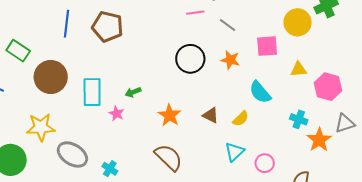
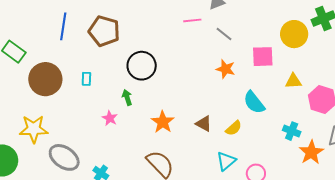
black circle: (190, 59) -> (142, 66), moved
cyan rectangle: (92, 92) -> (86, 79), moved, size x0.5
green arrow: (133, 92) -> (127, 97), turned 91

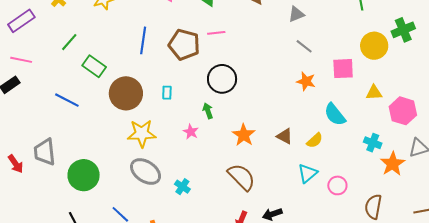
pink line: (192, 20) -> (216, 33), moved
yellow star: (34, 129) -> (142, 133), moved

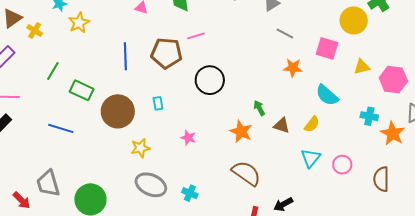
pink square: (343, 69) -> (327, 48), turned 30
green arrow: (208, 111) -> (259, 108), moved
yellow star: (142, 133) -> (140, 148), size x0.7

